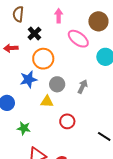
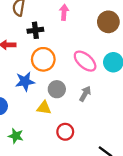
black cross: (34, 33) -> (35, 30), turned 32
pink ellipse: (78, 39) -> (85, 61), moved

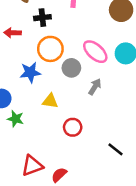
gray circle: (57, 89) -> (71, 68), moved
green star: (16, 136) -> (15, 119), moved

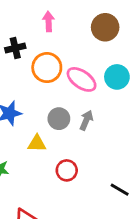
orange circle: (50, 49) -> (47, 68), moved
gray circle: (71, 68) -> (59, 119), moved

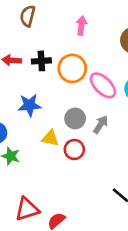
black cross: (15, 48) -> (41, 61), moved
red circle: (67, 170) -> (74, 150), moved

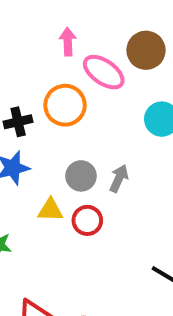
black cross: (41, 61) -> (18, 122), moved
pink ellipse: (103, 85) -> (104, 72), moved

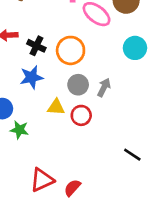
orange circle: (65, 105) -> (71, 50), moved
black cross: (18, 122) -> (36, 46), turned 36

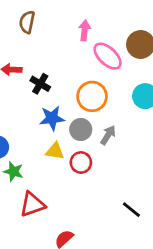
orange circle: (71, 50) -> (92, 96), moved
blue star: (32, 77) -> (52, 118), moved
red triangle: (42, 180) -> (32, 204), moved

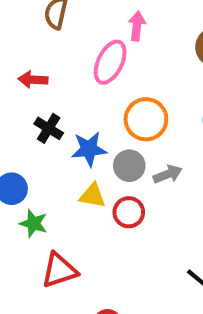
pink ellipse: (108, 56) -> (110, 62), moved, turned 72
black cross: (40, 84) -> (49, 128), moved
gray arrow: (108, 135) -> (168, 174), turned 36

